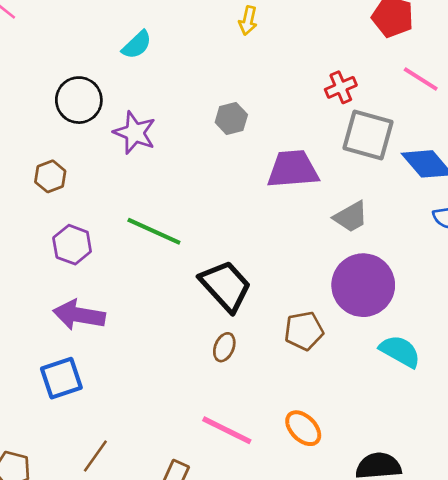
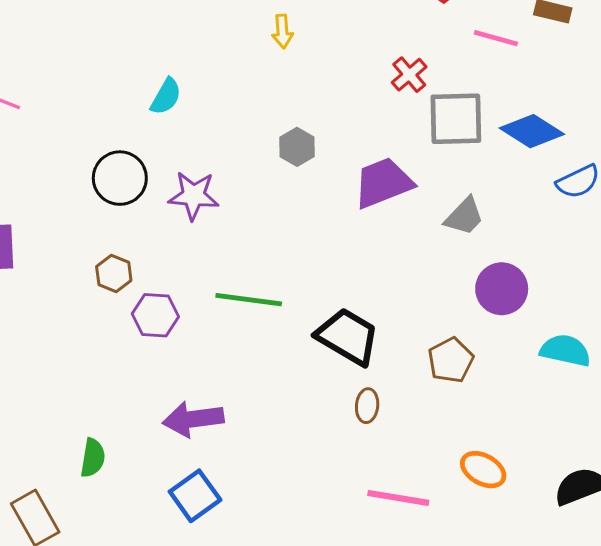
purple hexagon: (72, 245) -> (155, 315), moved
purple circle: (363, 285) -> (502, 289), size x0.7

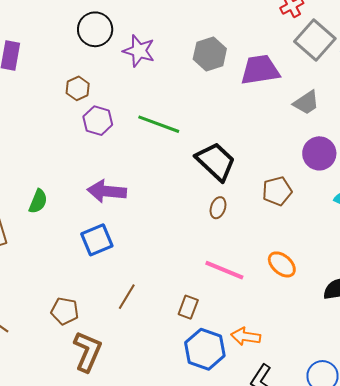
gray square: (456, 119) -> (315, 40), turned 30
gray hexagon: (297, 147) -> (210, 54), moved, size x1.4

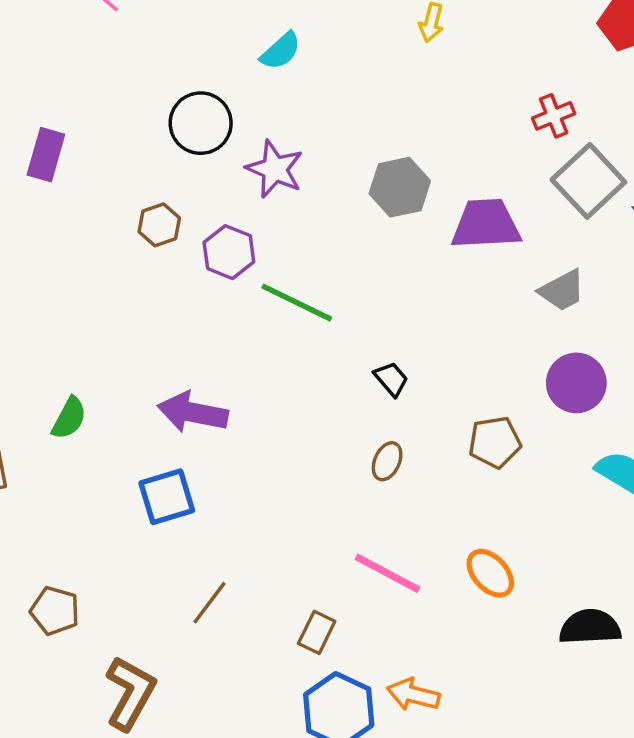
purple hexagon: (98, 121) -> (229, 252), moved
black trapezoid: (216, 161) -> (391, 379), size x0.5
brown pentagon: (65, 311) -> (55, 611), moved

